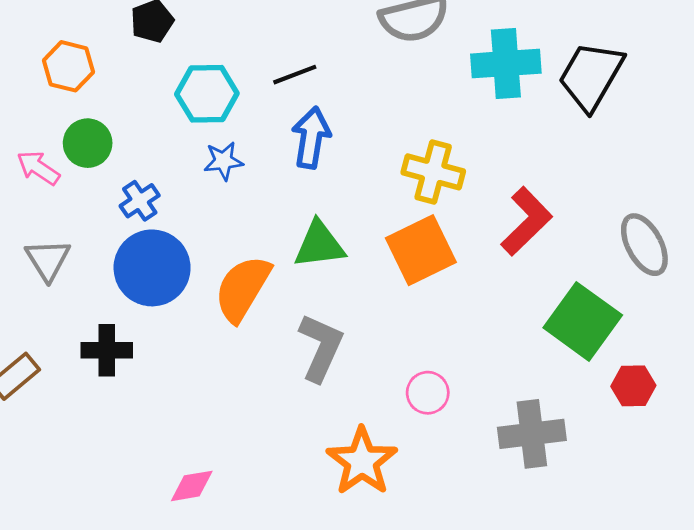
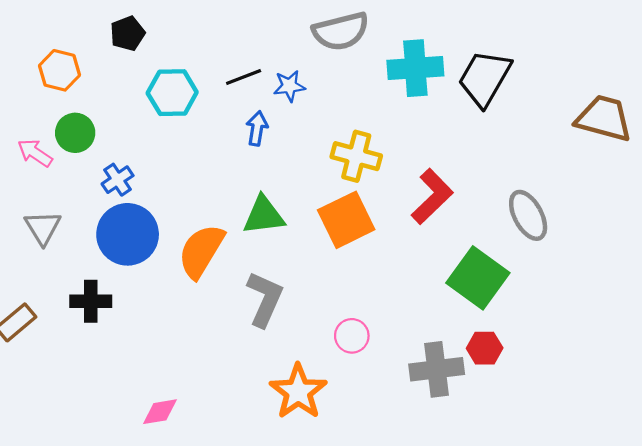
blue arrow: (311, 138) -> (257, 128), size x0.7
blue star: (223, 161) -> (289, 86), moved
red hexagon: (633, 386) -> (485, 348), moved

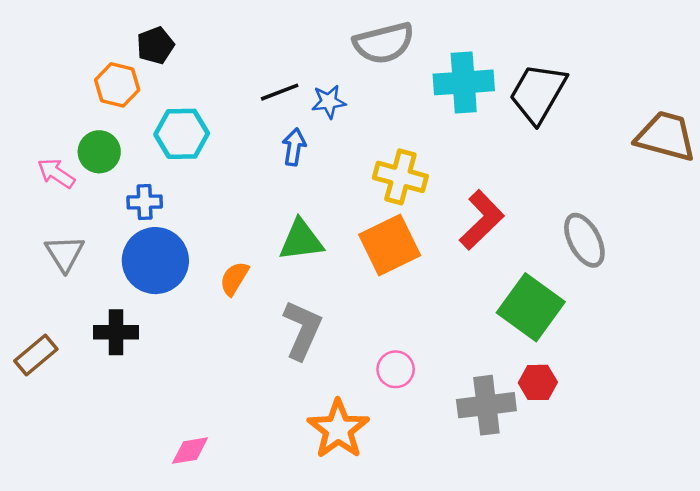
orange hexagon: (60, 70) -> (117, 85), moved
cyan hexagon: (172, 93) -> (182, 134), moved
blue cross: (118, 180) -> (145, 202), turned 32
orange semicircle: (201, 251) -> (234, 278), size x0.6

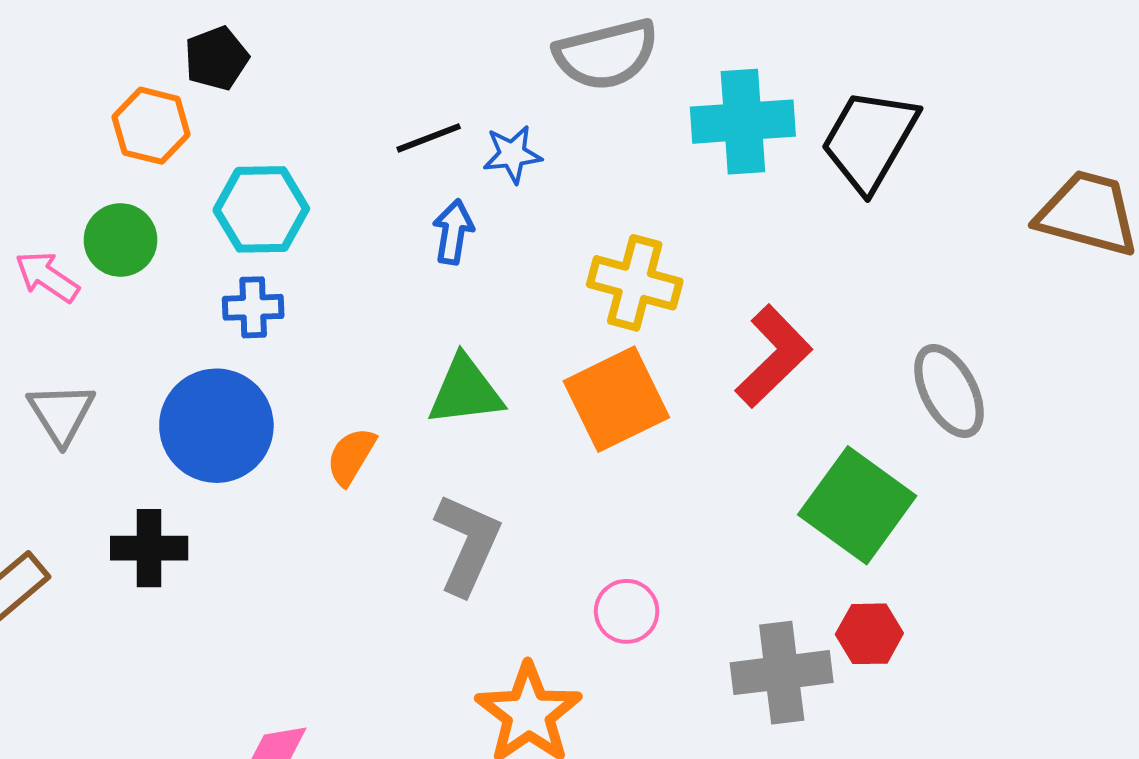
blue cross: (145, 202) -> (253, 307), moved

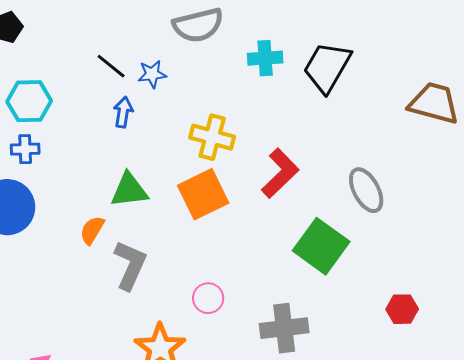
cyan cross: (743, 122) -> (265, 58), size x0.7
black line: (429, 138) -> (111, 66), turned 60
orange semicircle: (351, 456) -> (92, 230), moved
red hexagon: (869, 634) -> (402, 309), moved

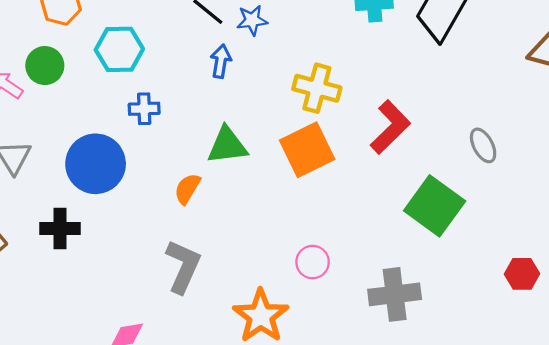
blue cross: (25, 149) -> (144, 109), moved
gray ellipse: (366, 190) -> (483, 145), size x0.7
gray L-shape: (130, 265) -> (183, 266), moved

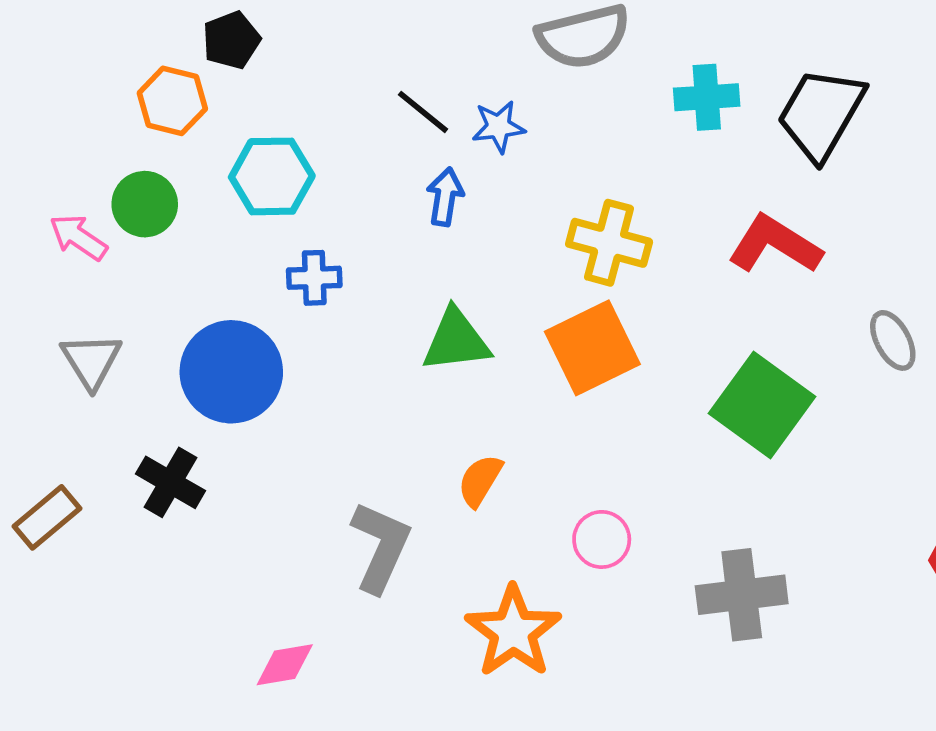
red L-shape: (390, 127) -> (775, 245), moved, turned -104
orange semicircle: (187, 189) -> (480, 480), moved
green square: (435, 206) -> (762, 405), moved
black cross: (60, 229) -> (170, 482), turned 30

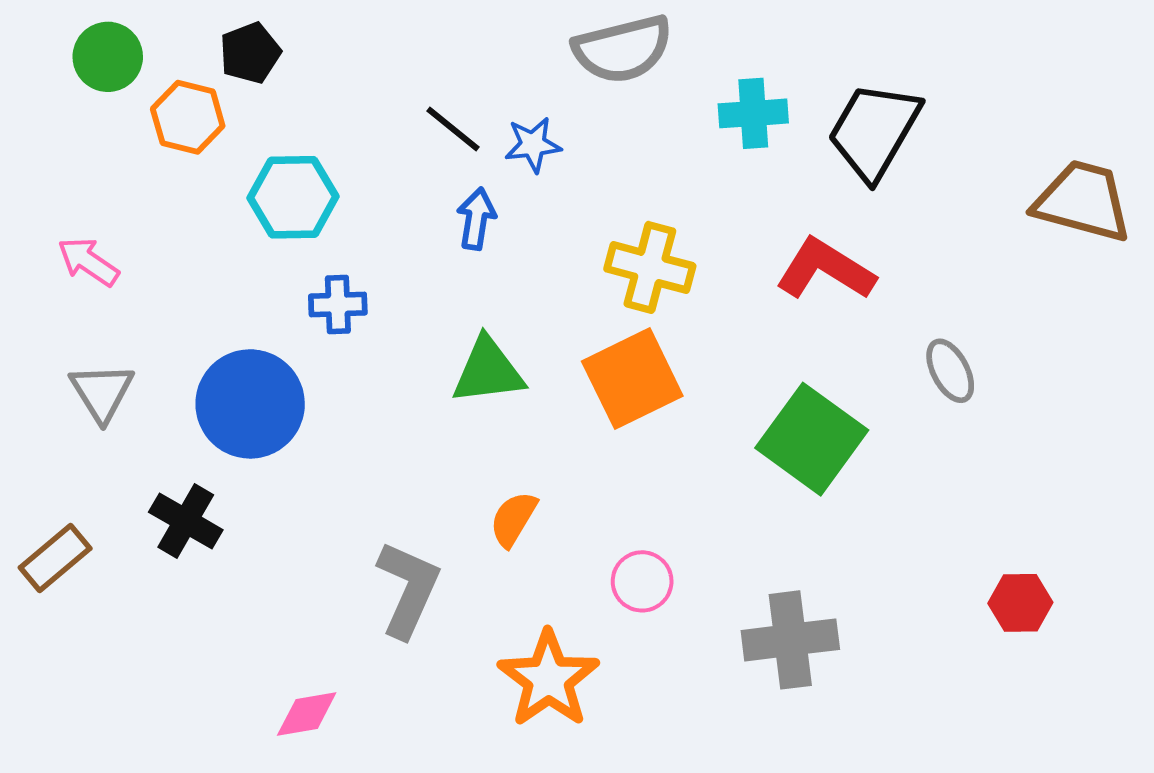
green circle: (145, 204) -> (108, 57), moved

